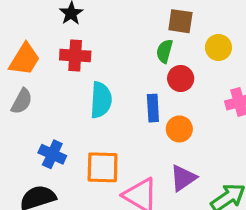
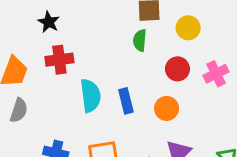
red circle: (181, 78) -> (177, 69), moved
blue rectangle: (153, 108) -> (126, 101), moved

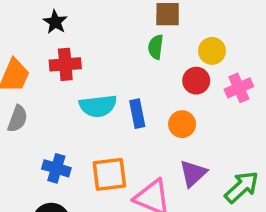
yellow circle: (188, 28) -> (212, 51), moved
cyan semicircle: (90, 96) -> (98, 106), turned 88

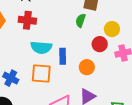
orange square: (109, 174) -> (41, 74), moved

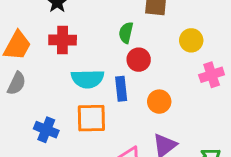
green semicircle: (81, 21) -> (126, 33), moved
red circle: (100, 44) -> (139, 60), moved

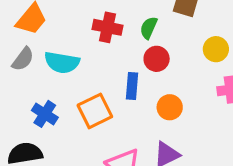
red cross: (63, 40) -> (107, 27), moved
cyan semicircle: (88, 79) -> (62, 62), moved
orange square: (91, 118) -> (95, 111), turned -36

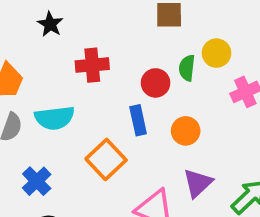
green semicircle: (149, 28) -> (187, 68), moved
blue cross: (45, 114) -> (37, 181), moved, turned 30

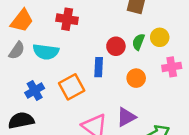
red cross: (92, 65) -> (67, 19), moved
orange circle: (186, 131) -> (136, 78), moved
blue cross: (37, 181) -> (35, 91), moved

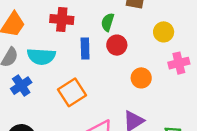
green semicircle: (138, 42) -> (108, 22), moved
blue rectangle: (99, 67) -> (85, 48), moved
blue cross: (35, 91) -> (21, 86), moved

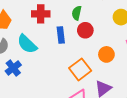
cyan semicircle: (41, 56) -> (27, 44), turned 45
orange square: (72, 92) -> (80, 69), moved

